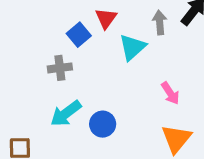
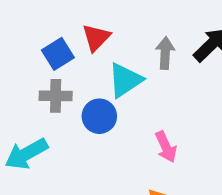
gray cross: (60, 68) -> (56, 96), moved
blue circle: (103, 124) -> (99, 116), moved

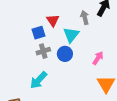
blue square: (58, 54) -> (38, 33), turned 32
pink arrow: (166, 147) -> (98, 58), turned -104

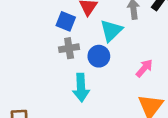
blue square: (38, 33) -> (66, 21), turned 32
cyan arrow: (39, 80) -> (81, 88), moved, turned -54

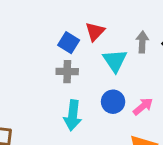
cyan triangle: (111, 31) -> (115, 61), turned -30
blue circle: (99, 56) -> (113, 102), moved

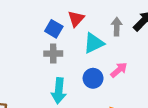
cyan triangle: (115, 61) -> (94, 43), turned 40
pink arrow: (143, 106) -> (119, 70), moved

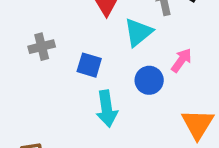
blue square: (54, 29) -> (89, 65), moved
gray cross: (53, 54) -> (42, 47), moved

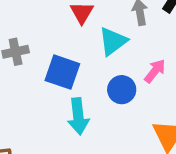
blue square: (89, 65) -> (62, 72), size x1.4

